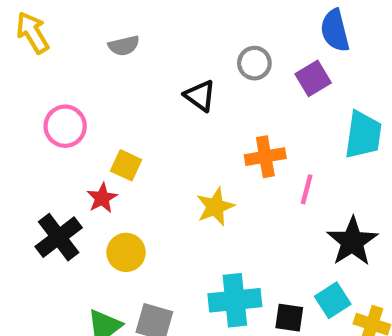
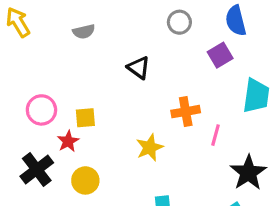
gray circle: (254, 63) -> (179, 22), moved
pink circle: (65, 126) -> (41, 110), moved
yellow square: (126, 165) -> (85, 118), turned -30

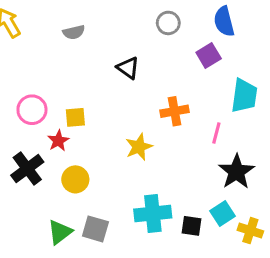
pink line: (215, 135) -> (216, 133), moved

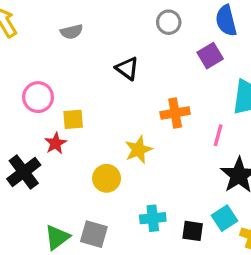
pink circle: (32, 110) -> (38, 97), moved
yellow circle: (75, 179) -> (107, 178), moved
cyan cross: (153, 213) -> (153, 218), size x0.7

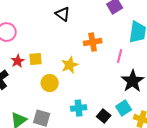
yellow square: (73, 119) -> (36, 59), moved
black square: (193, 231) -> (104, 116), turned 32

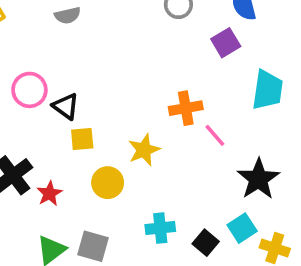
black triangle: (63, 14) -> (66, 106), moved
pink line: (120, 56) -> (215, 135), moved, turned -56
red star: (18, 61) -> (49, 194), moved

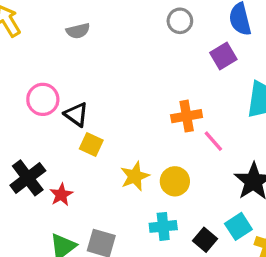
yellow square: (82, 139) -> (91, 145), turned 30
yellow star: (144, 150) -> (135, 176), moved
yellow circle: (108, 183) -> (175, 181), moved

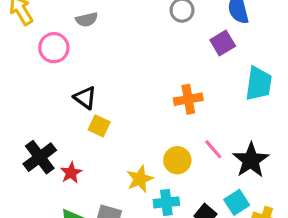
pink circle: (43, 99) -> (54, 48), moved
pink line: (213, 141) -> (213, 149), moved
yellow star: (135, 176) -> (140, 179), moved

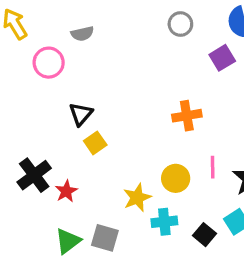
black triangle: (85, 98) -> (81, 114), turned 35
yellow square: (99, 126) -> (95, 143), turned 30
pink line: (213, 149) -> (213, 167), turned 40

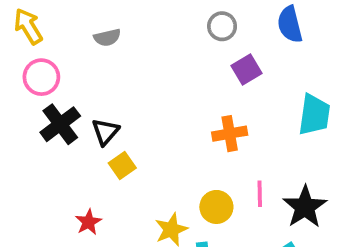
purple square: (222, 58) -> (247, 70), moved
pink circle: (49, 63) -> (41, 77), moved
black cross: (34, 175) -> (60, 124), moved

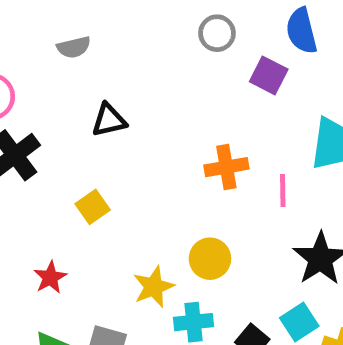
purple square: (247, 70) -> (269, 75), moved, turned -32
black triangle: (105, 132) -> (109, 120), moved, turned 36
pink line: (260, 194) -> (283, 191), moved

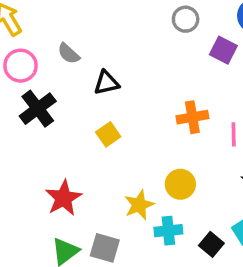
gray semicircle: (74, 47) -> (69, 54), moved, turned 55
yellow square: (93, 207) -> (108, 134), moved
red star: (50, 277) -> (63, 198), size x1.5

